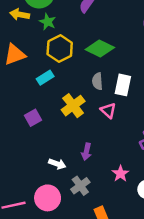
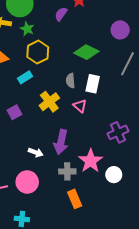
green diamond: (100, 48) -> (86, 52), moved
purple arrow: (86, 152) -> (61, 142), size x1.6
pink star: (120, 174) -> (91, 161), size x1.6
gray cross: (80, 186) -> (67, 171), moved, turned 35

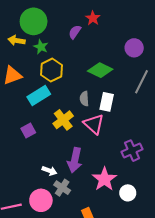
cyan rectangle: (25, 77) -> (39, 95), size x1.5
pink triangle: (80, 106) -> (94, 124), size x1.5
gray cross: (67, 171) -> (62, 188), moved, turned 35

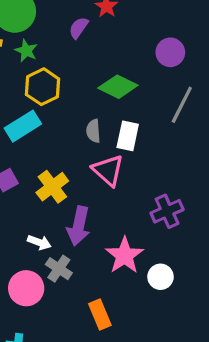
yellow cross: (63, 120) -> (52, 187), moved

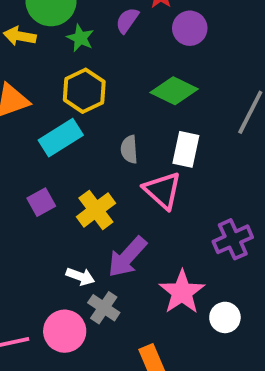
green star: (26, 51) -> (80, 38), moved
purple circle: (170, 52) -> (190, 28), moved
gray semicircle: (93, 131) -> (129, 149), moved
purple arrow: (79, 226) -> (127, 257), turned 30

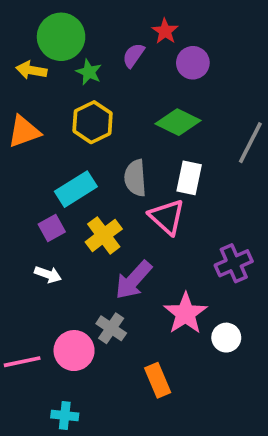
cyan rectangle: (61, 138) -> (76, 189), moved
gray semicircle: (129, 149) -> (135, 178), size x1.4
white arrow: (80, 276) -> (48, 274), moved

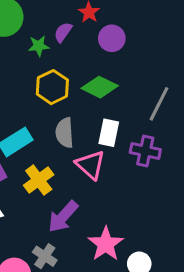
green star: (89, 72) -> (39, 46), moved, turned -30
yellow hexagon: (93, 122) -> (52, 87), moved
purple cross: (234, 263) -> (145, 151), moved, turned 36

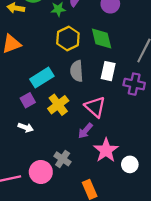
green diamond: (100, 87) -> (102, 38), turned 50
pink triangle: (90, 165) -> (95, 107), moved
purple arrow: (63, 217) -> (85, 131), moved, size x0.7

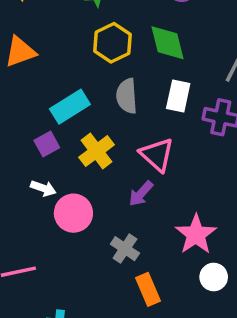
pink star: (106, 150) -> (196, 234), moved
gray cross: (63, 159) -> (125, 249), moved
white circle: (130, 164) -> (214, 277), moved
pink circle: (41, 172) -> (73, 213), moved

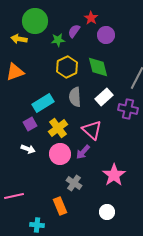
white rectangle: (178, 96) -> (104, 97), turned 36
pink circle: (73, 213) -> (60, 154), moved
white circle: (214, 277) -> (107, 212), moved
orange rectangle: (148, 289) -> (60, 206), moved

